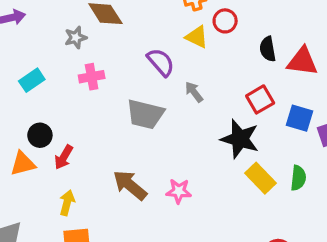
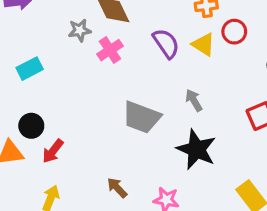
purple semicircle: (161, 62) -> (166, 43), moved
pink cross: (92, 77) -> (110, 50), moved, turned -30
black star: (240, 139) -> (196, 149), moved
brown arrow: (130, 185) -> (117, 188), size x0.6

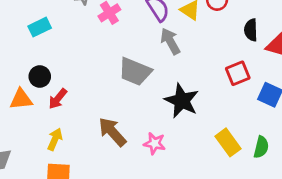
gray arrow: (194, 100) -> (170, 41), moved, size x1.4
brown arrow: (117, 188) -> (112, 132), size x1.6

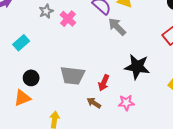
gray trapezoid: (135, 72) -> (72, 75), moved
red arrow: (58, 99) -> (104, 83), moved
brown arrow: (112, 132) -> (94, 103), size x0.6

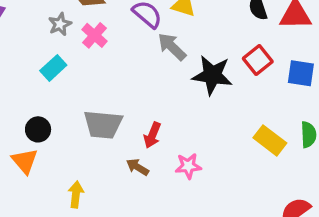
cyan rectangle: (21, 43) -> (53, 68), moved
black star: (137, 67) -> (212, 75), moved
orange triangle: (22, 98) -> (25, 161), turned -48

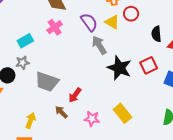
gray star: (60, 24) -> (22, 63), moved
yellow rectangle: (270, 140) -> (122, 113), moved
yellow arrow: (76, 194) -> (31, 121), moved

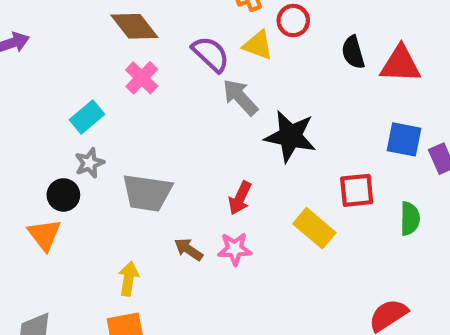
red square: (149, 65) -> (357, 190), moved, turned 30
red arrow: (75, 95) -> (240, 198), moved
pink star: (92, 119) -> (235, 249), moved

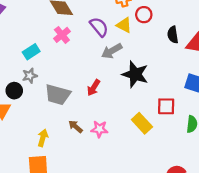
gray arrow: (240, 97) -> (112, 51), turned -84
red arrow: (240, 198) -> (94, 88), moved

